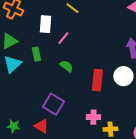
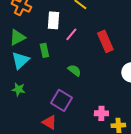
green semicircle: (66, 66) -> (74, 70), moved
red rectangle: (97, 80) -> (105, 41), moved, turned -30
green star: (13, 126) -> (18, 89), moved

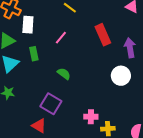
white rectangle: (53, 20) -> (28, 25), moved
red rectangle: (105, 41) -> (103, 35), moved

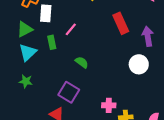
pink line: (61, 38) -> (71, 29), moved

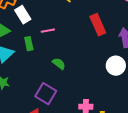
white rectangle: (46, 13) -> (23, 15), turned -36
pink line: (71, 29) -> (48, 31), turned 40

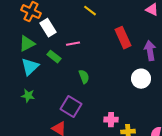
green rectangle: (29, 44) -> (54, 57), turned -40
green semicircle: (59, 64) -> (84, 77), turned 32

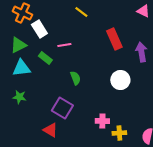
cyan triangle: (30, 67) -> (21, 68), turned 36
white circle: (141, 79) -> (120, 80), moved

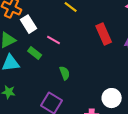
pink line: (64, 45) -> (54, 40), turned 40
white circle: (120, 80) -> (112, 98), moved

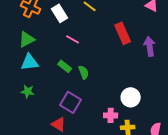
white rectangle: (29, 24) -> (60, 13), moved
green rectangle: (35, 53) -> (65, 66), moved

